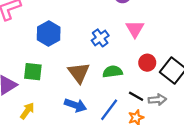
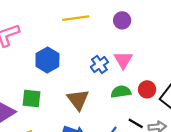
pink triangle: (135, 29) -> (123, 60), moved
green semicircle: (112, 72) -> (121, 92), moved

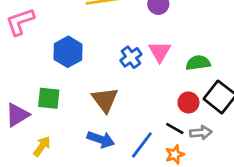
red circle: (147, 89) -> (188, 102), moved
green semicircle: (121, 92) -> (198, 63), moved

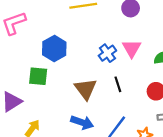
green square: (49, 98) -> (38, 76), moved
black line: (175, 128) -> (118, 84), moved, turned 42

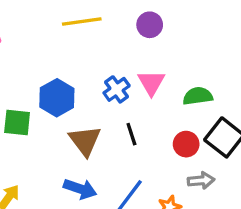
blue hexagon: (54, 49) -> (57, 98), moved

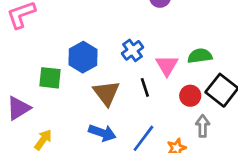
pink triangle: (151, 83) -> (167, 65), moved
gray arrow: (201, 181) -> (203, 126), turned -85

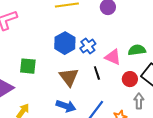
blue hexagon: (83, 57) -> (65, 43), moved
pink triangle: (167, 65) -> (113, 57), turned -36

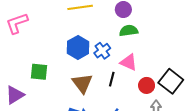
green semicircle: (137, 50) -> (129, 31), moved
black line: (97, 73) -> (112, 79), turned 32

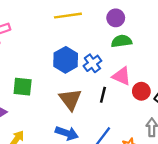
red circle: (147, 85) -> (141, 91), moved

